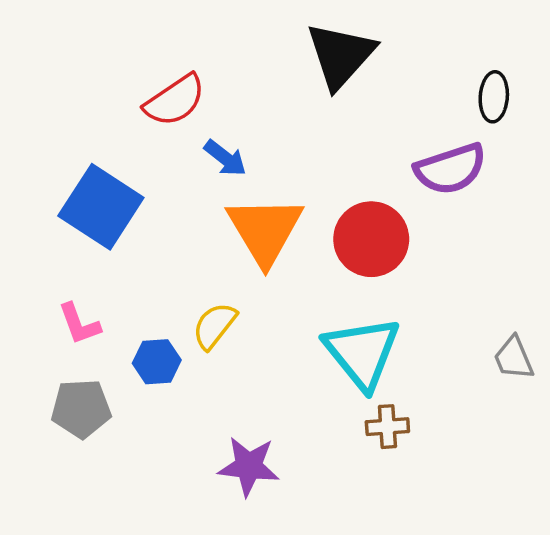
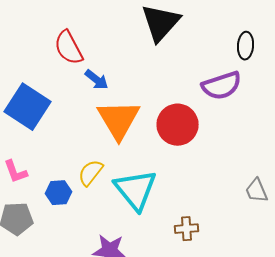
red semicircle: (175, 100) -> (69, 48), turned 96
cyan triangle: (362, 353) -> (136, 190), moved

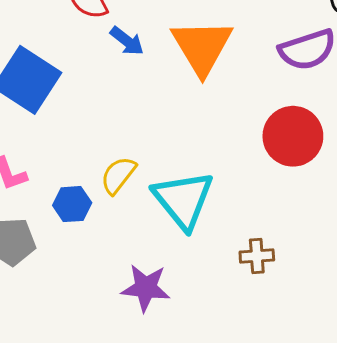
orange triangle: (119, 120) -> (202, 47), moved
red circle: (178, 125) -> (293, 136), moved

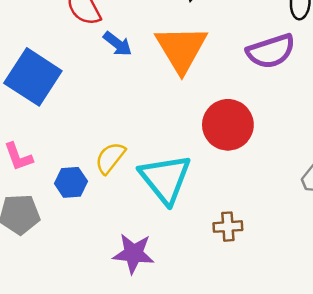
red circle: (293, 136) -> (228, 125), moved

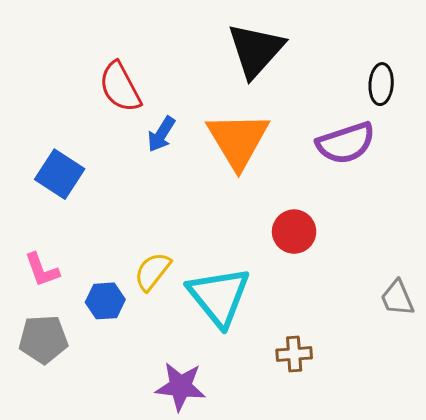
blue arrow: (118, 44) -> (161, 134), turned 84
blue square: (33, 77) -> (60, 174), size x0.7
red circle: (228, 125) -> (294, 232), size x0.7

